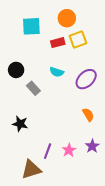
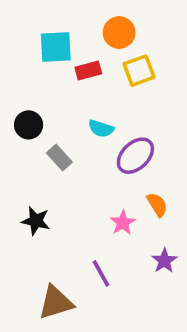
red rectangle: (58, 43) -> (88, 71), moved
purple ellipse: (86, 79) -> (135, 156), moved
pink star: (69, 150) -> (123, 223), moved
purple line: (48, 151) -> (101, 273), moved, turned -49

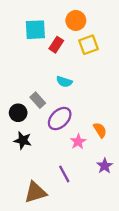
red rectangle: (88, 71) -> (56, 45), turned -42
black circle: (29, 125) -> (18, 113), moved
purple ellipse: (135, 156) -> (60, 119), moved

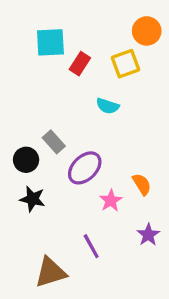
orange circle: (76, 20) -> (147, 31), moved
cyan semicircle: (64, 82) -> (108, 106), moved

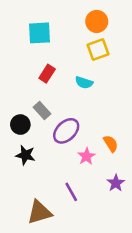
orange circle: (147, 31) -> (97, 21), moved
red rectangle: (80, 64) -> (47, 74), moved

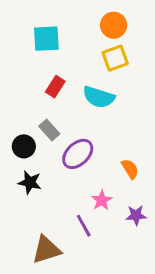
cyan semicircle: (84, 83) -> (99, 97), size x1.5
pink star: (87, 156) -> (102, 200), moved
purple star: (116, 183) -> (136, 215), turned 30

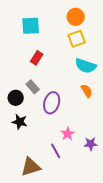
cyan semicircle: (99, 97) -> (86, 66), moved
purple ellipse: (78, 154) -> (52, 103), turned -30
orange semicircle: (130, 169) -> (87, 91), moved

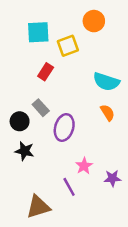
yellow square: (77, 39) -> (68, 46), moved

